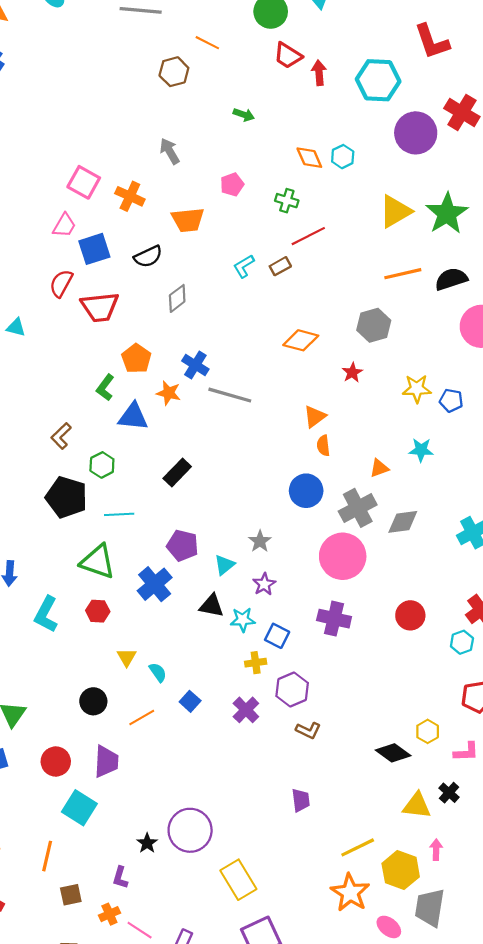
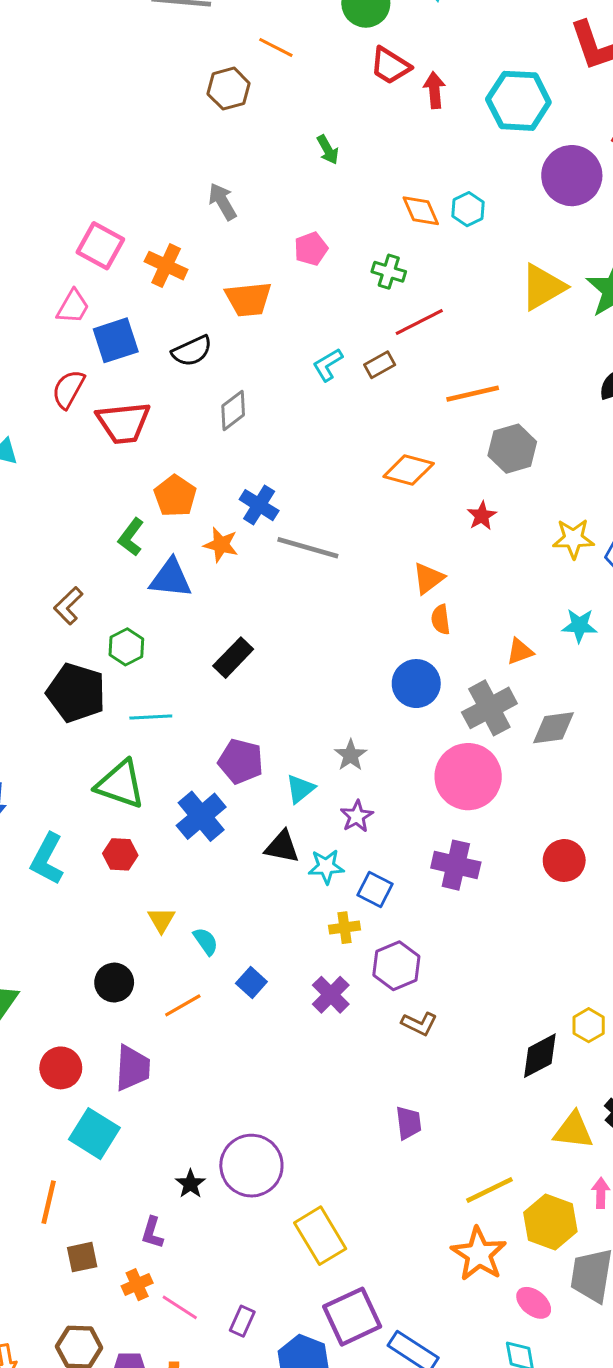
green arrow: (244, 115) -> (328, 150), turned 42
orange line: (403, 274) -> (473, 394), moved
black diamond: (393, 753) -> (540, 1056), turned -64

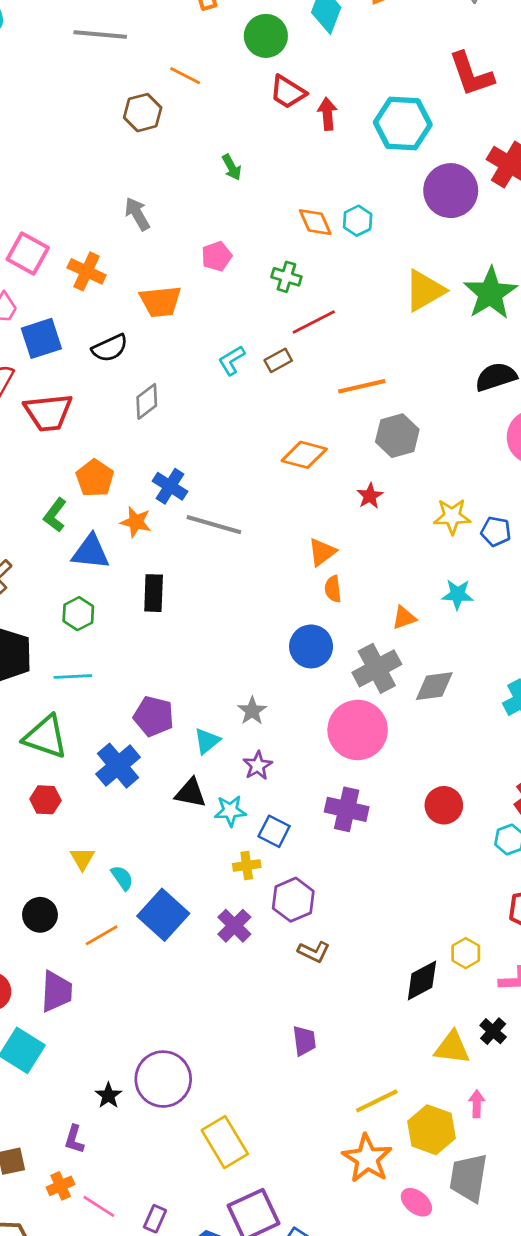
green hexagon: (126, 647) -> (78, 614), moved
black rectangle: (233, 658) -> (154, 593), moved, turned -42
blue square: (251, 983) -> (163, 915), size x1.8

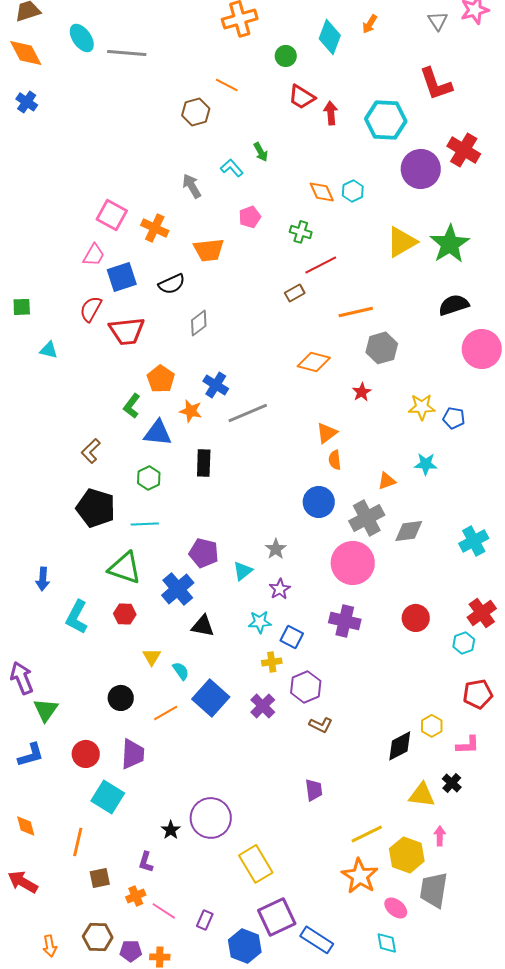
gray line: (100, 35) -> (127, 53), moved
green circle: (266, 36) -> (286, 56), size x0.7
cyan L-shape: (232, 360) -> (232, 168), moved, turned 80
gray line: (214, 525) -> (248, 413), turned -39
black triangle: (191, 793) -> (203, 626), moved

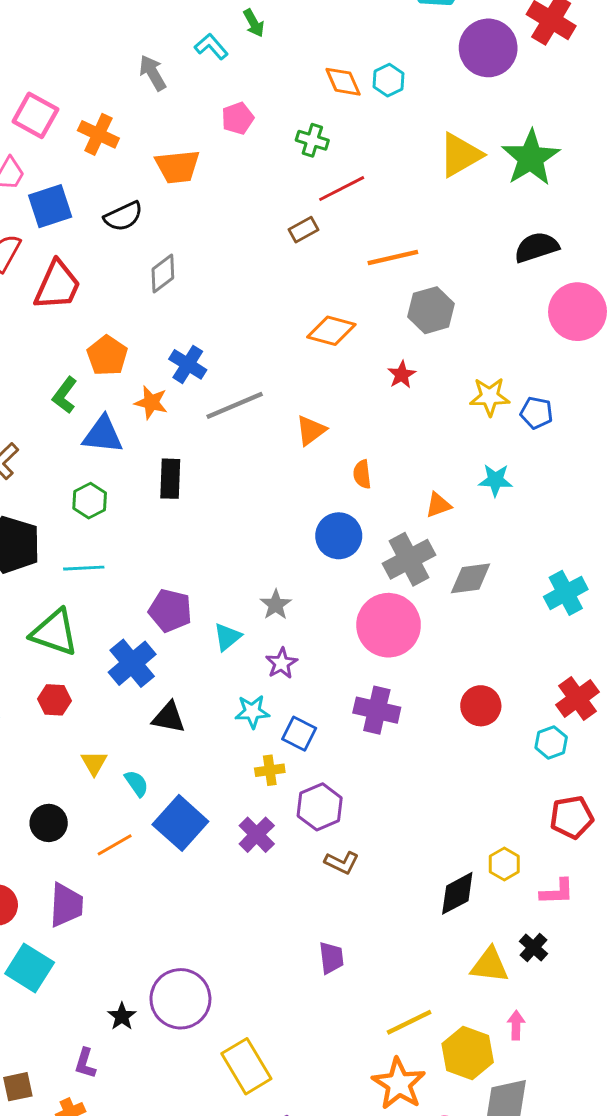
red trapezoid: (127, 331) -> (57, 285), turned -60
orange triangle: (327, 433) -> (311, 430), moved

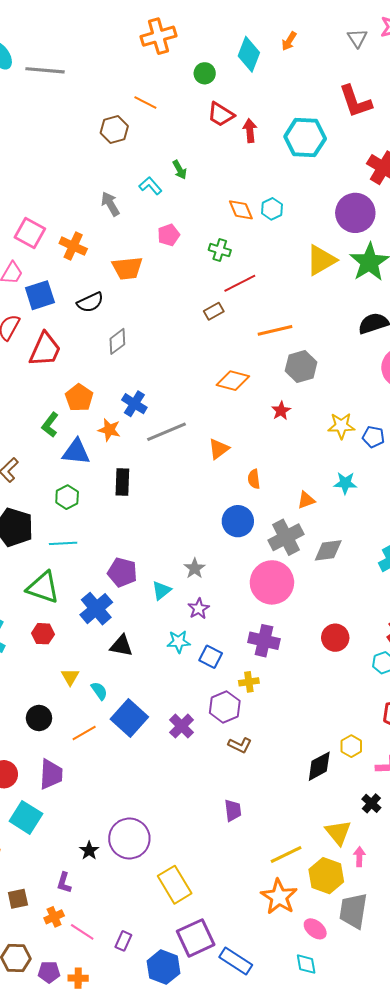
purple circle: (488, 48) -> (355, 213), moved
yellow cross: (270, 770) -> (249, 682), moved
yellow triangle: (490, 965) -> (338, 832), moved, turned 44

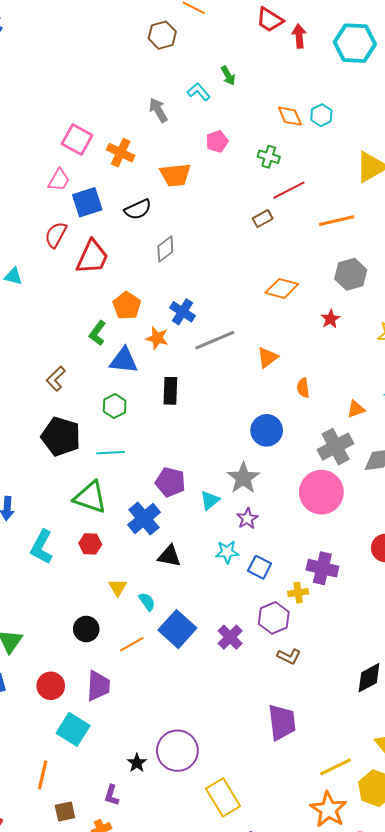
orange line: (275, 330) -> (337, 221), moved
blue circle: (238, 521) -> (267, 430), moved
gray star: (195, 568) -> (243, 478), size x1.5
purple cross: (264, 641) -> (322, 568), moved
purple trapezoid: (233, 810) -> (282, 722), size x1.6

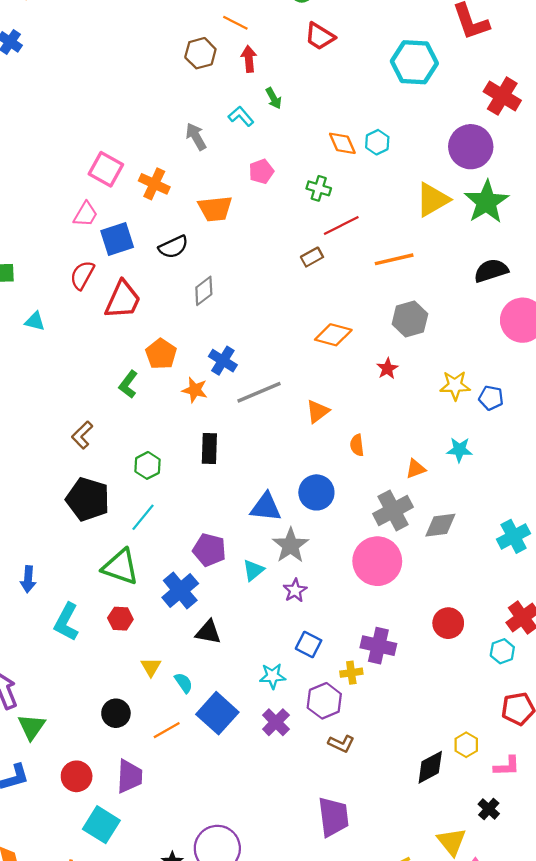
red arrow: (299, 36) -> (249, 59), moved
blue triangle: (124, 360) -> (266, 507), moved
cyan line: (111, 453) -> (143, 517), turned -48
cyan star: (227, 552) -> (273, 676), moved

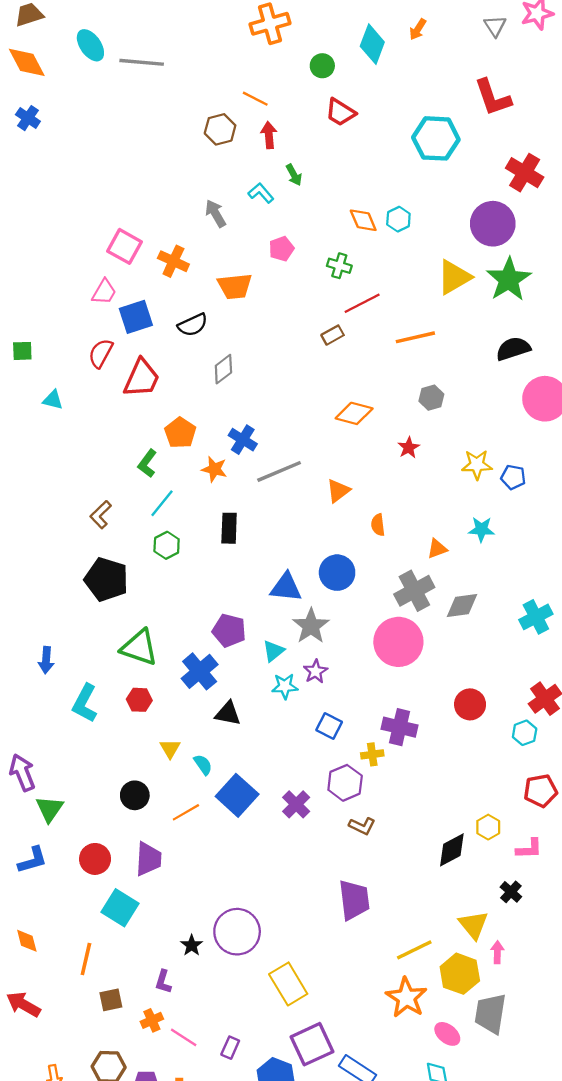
gray hexagon: (410, 319) -> (431, 398), size x0.7
cyan line: (143, 517) -> (162, 503), moved
cyan star: (273, 676) -> (285, 686), moved

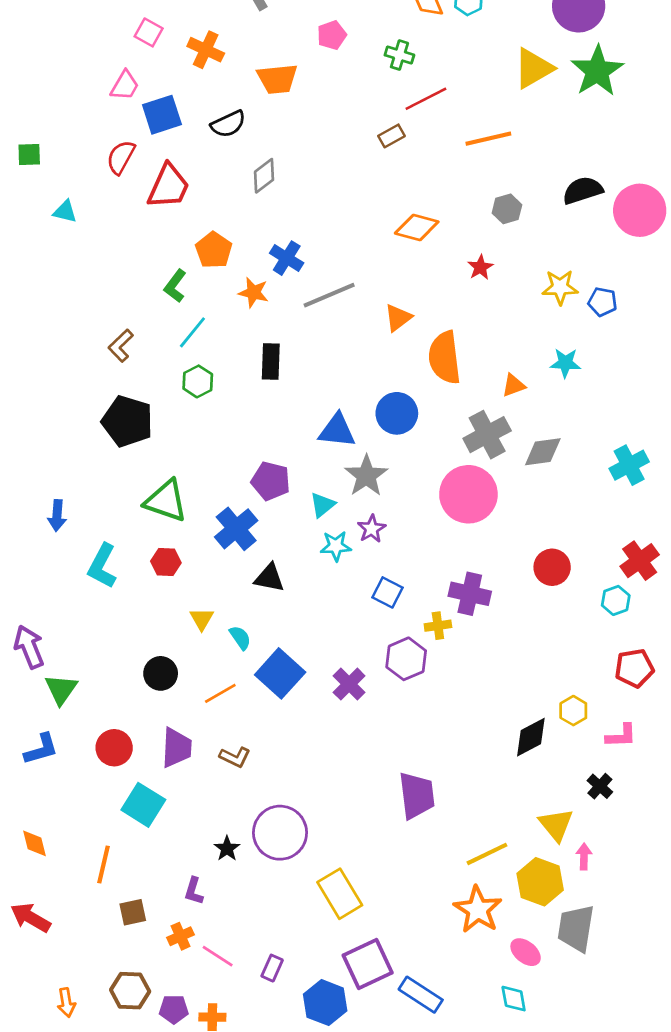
pink square: (125, 246) -> (149, 32), size x0.7
black semicircle: (513, 349) -> (583, 190), moved
orange semicircle: (378, 525) -> (445, 358), size x2.0
brown L-shape: (362, 826) -> (235, 757), moved

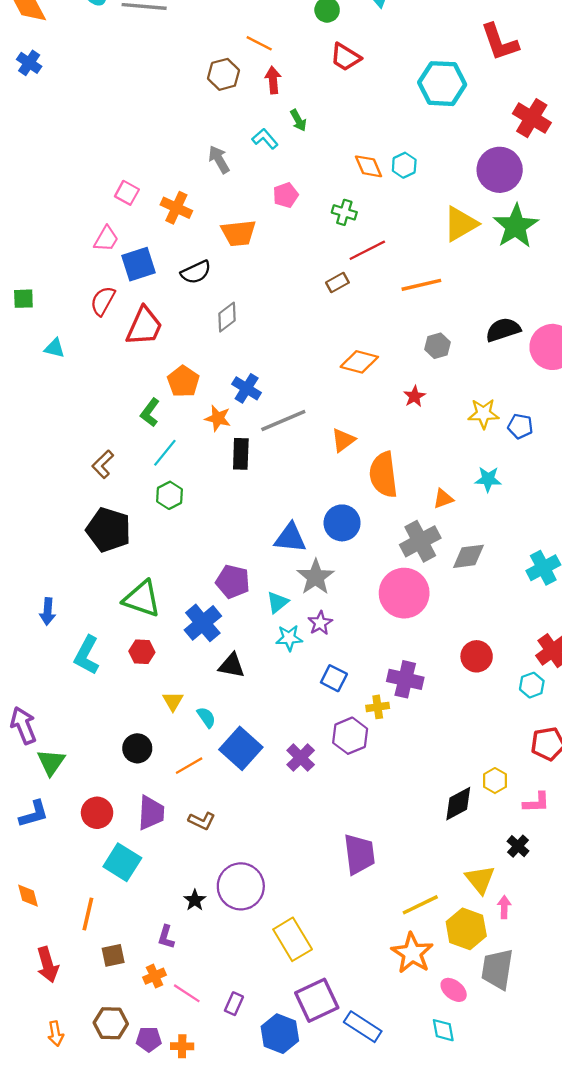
black rectangle: (271, 362) -> (241, 454), moved
red arrow: (31, 918) -> (48, 965), moved, turned -136

